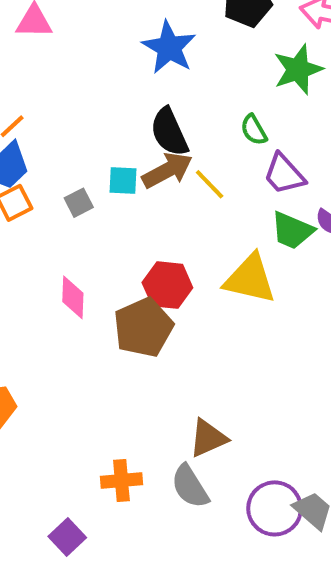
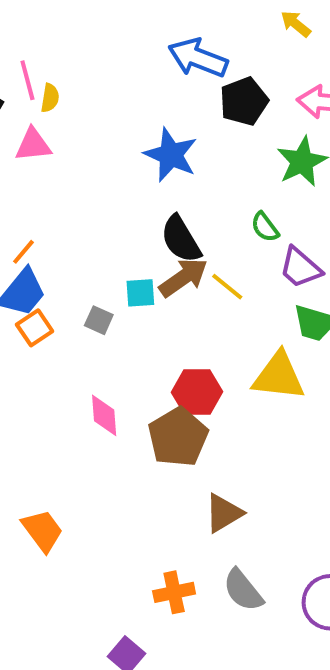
gray square: (79, 203) -> (99, 320), turned -32
brown triangle: (208, 438) -> (224, 513), moved

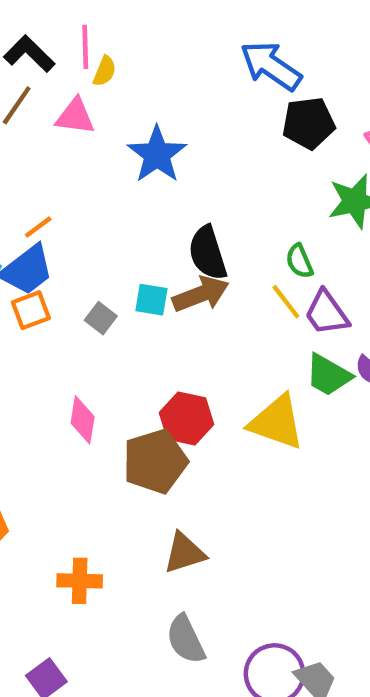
blue star: (171, 155) -> (157, 154), moved
yellow line: (227, 287) -> (286, 302), moved
orange cross: (174, 592) -> (80, 581), moved

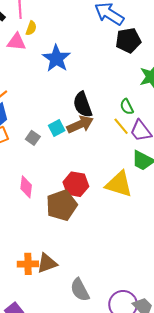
yellow semicircle: (105, 71) -> (31, 28), moved
cyan square: (151, 300) -> (57, 128), turned -35
brown triangle: (184, 553) -> (47, 263), moved

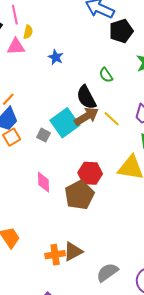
blue star: (56, 58) -> (56, 57), size x0.6
green semicircle: (127, 107) -> (106, 75), moved
yellow line: (121, 126) -> (112, 119), moved
cyan square: (57, 128) -> (65, 123), size x1.8
gray semicircle: (80, 290) -> (107, 272), turned 90

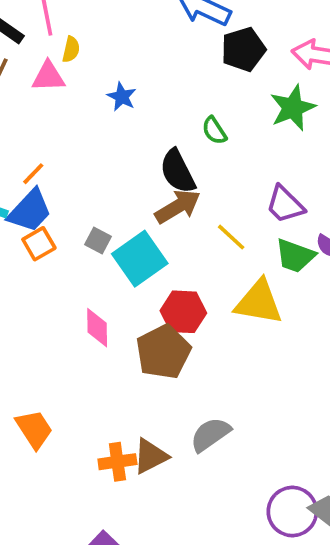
yellow line: (112, 119) -> (231, 237), moved
cyan square: (65, 123) -> (140, 259), moved
gray semicircle: (107, 272) -> (210, 434), moved

